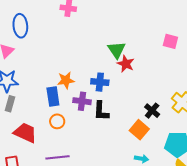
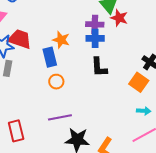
orange star: (66, 80) -> (61, 40), turned 30
purple cross: (82, 101) -> (95, 24), moved
red trapezoid: (25, 133) -> (20, 39), moved

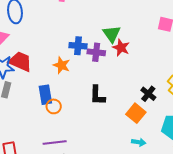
blue cross: (95, 38) -> (78, 46), moved
blue rectangle: (50, 57) -> (45, 95), moved

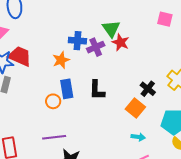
purple cross: (96, 52) -> (96, 47), turned -30
orange star: (62, 65) -> (61, 60), turned 30
blue rectangle: (45, 95) -> (67, 89), moved

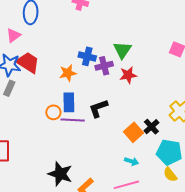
red star: (121, 42) -> (128, 75), moved, turned 30
black cross: (148, 89) -> (151, 127), moved
black L-shape: (97, 90) -> (98, 108), turned 60
purple line: (54, 137) -> (73, 120), moved

